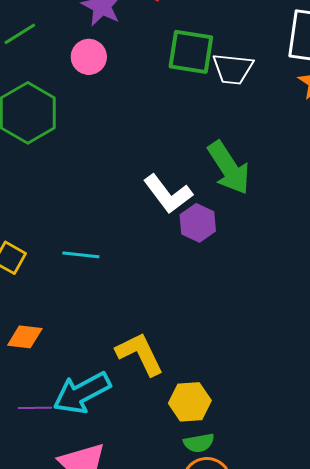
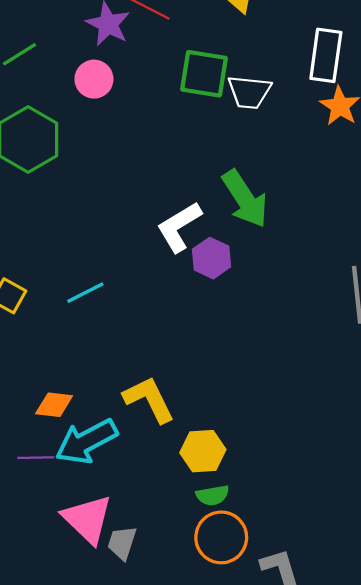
white L-shape: (168, 194) -> (179, 227), turned 96
cyan line: (81, 255) -> (85, 293), turned -33
orange diamond: (25, 337) -> (54, 405), moved

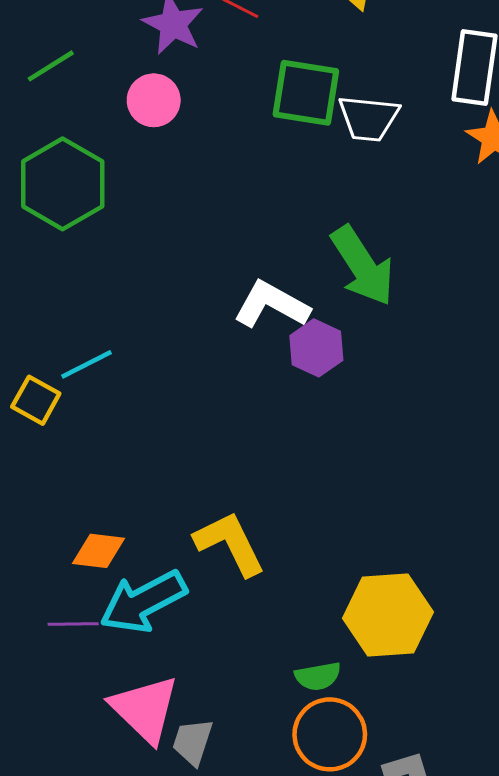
white L-shape: (179, 227) -> (272, 305), turned 60
cyan line: (85, 293) -> (87, 364), moved
yellow hexagon: (203, 451) -> (388, 615), moved, size x1.4

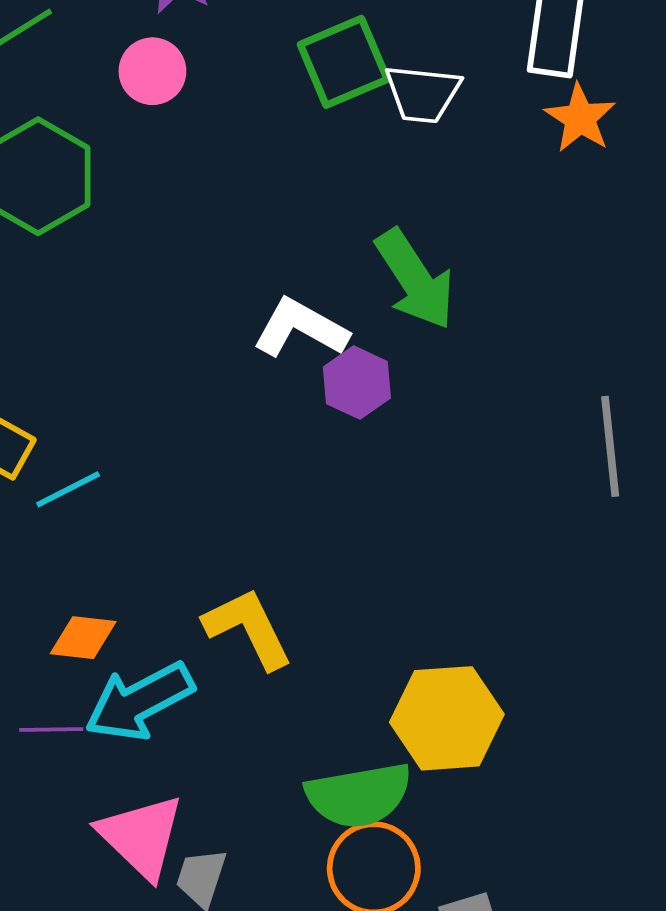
green square: (306, 93) -> (344, 62), turned -32
cyan line: (87, 364) -> (68, 489), moved
green semicircle: (318, 676) -> (359, 795), size x1.8

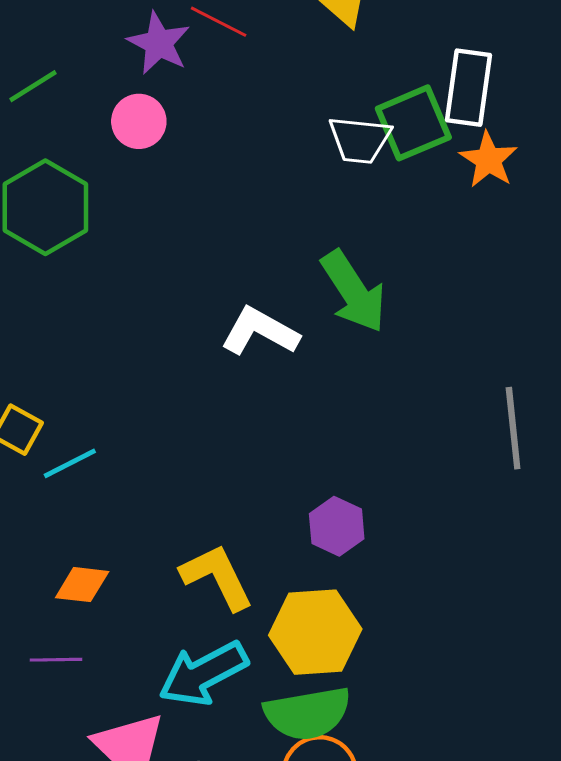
green square: (344, 62) -> (413, 123), moved
purple hexagon: (357, 383) -> (337, 526), moved
cyan arrow: (139, 701) -> (203, 674), moved
yellow hexagon: (447, 718) -> (315, 632), moved

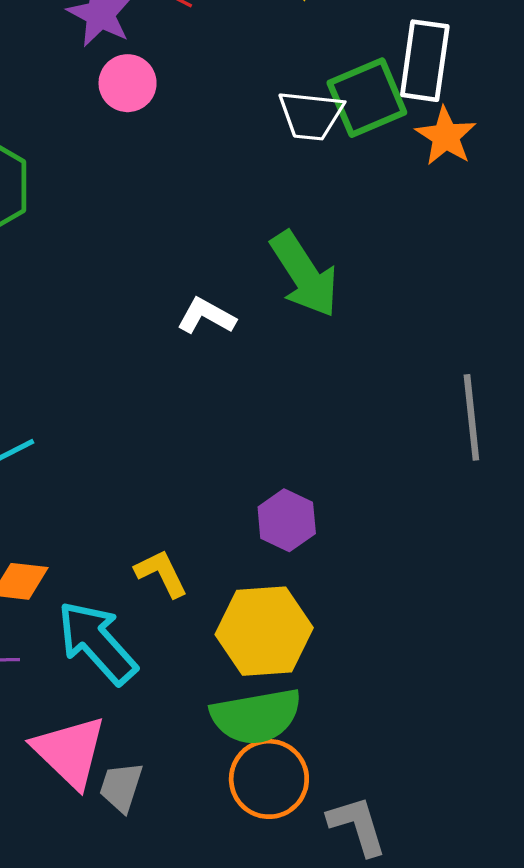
pink circle: (139, 121) -> (128, 83), moved
white L-shape: (260, 331) -> (206, 316), size x0.7
yellow L-shape: (217, 577) -> (161, 573), size x0.7
cyan arrow: (203, 674) -> (97, 642), moved, turned 76

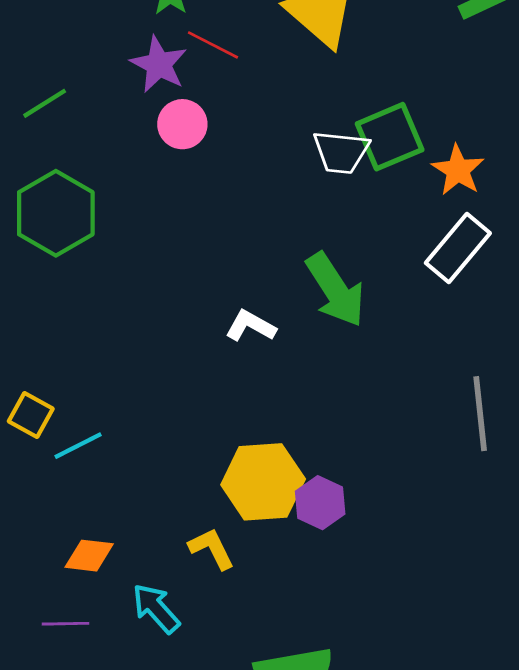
white rectangle: (425, 61) -> (458, 248), moved, turned 32
yellow hexagon: (264, 631) -> (263, 482), moved
cyan arrow: (97, 642) -> (156, 608), size x0.7

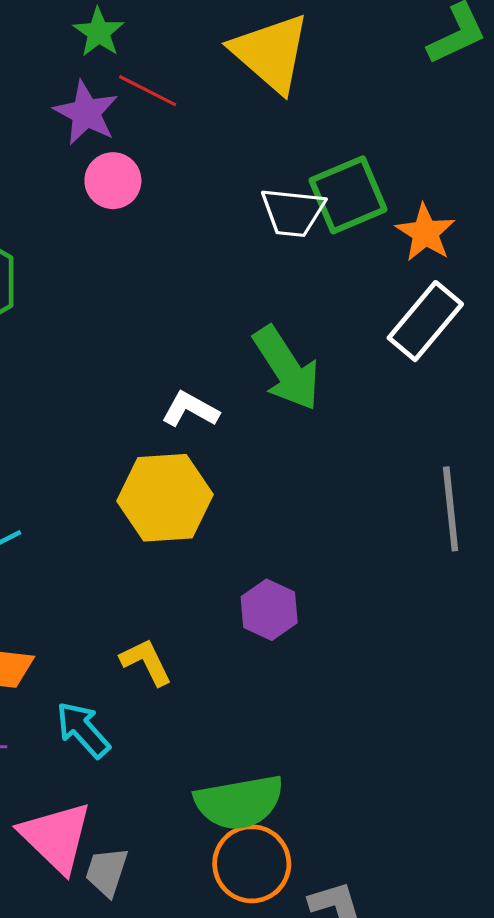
yellow hexagon: (263, 482) -> (165, 498), moved

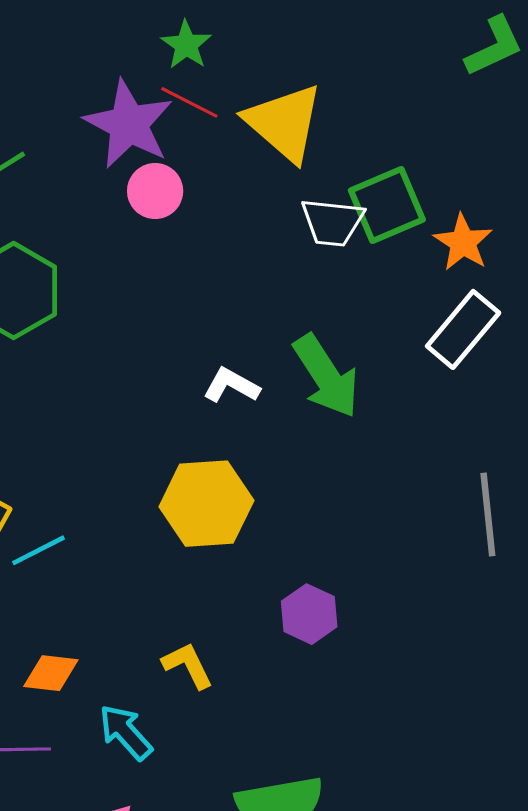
green star: (99, 32) -> (186, 45), moved
yellow triangle: (271, 53) -> (284, 123), moved
purple star: (86, 113) -> (129, 124), size x1.4
white L-shape: (190, 409) -> (231, 385), moved

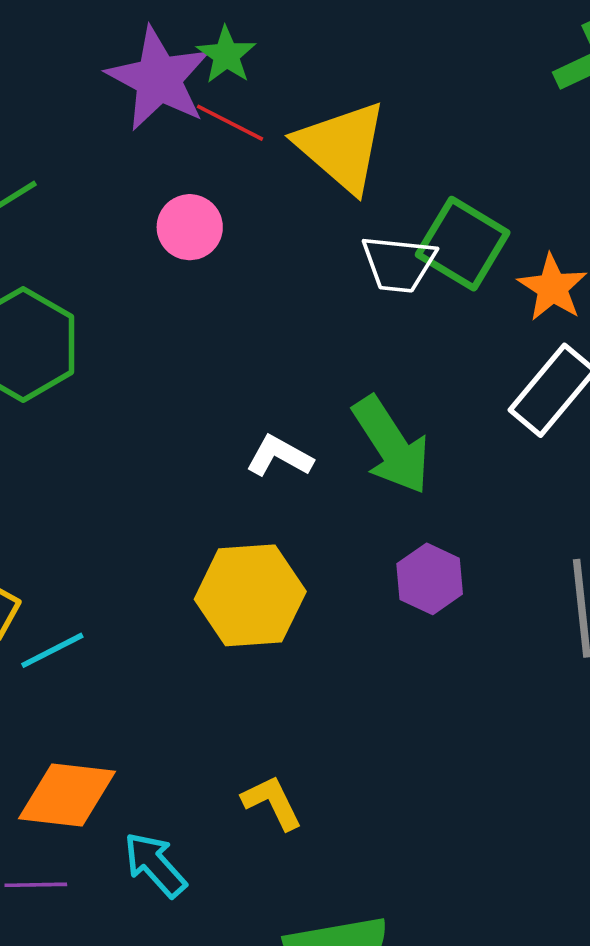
purple star: (129, 124) -> (159, 79), moved
green square: (387, 205) -> (463, 244), turned -36
purple hexagon: (309, 614) -> (430, 579), moved
yellow L-shape: (188, 665) -> (272, 802), moved
orange diamond: (51, 673) -> (67, 795), size x1.5

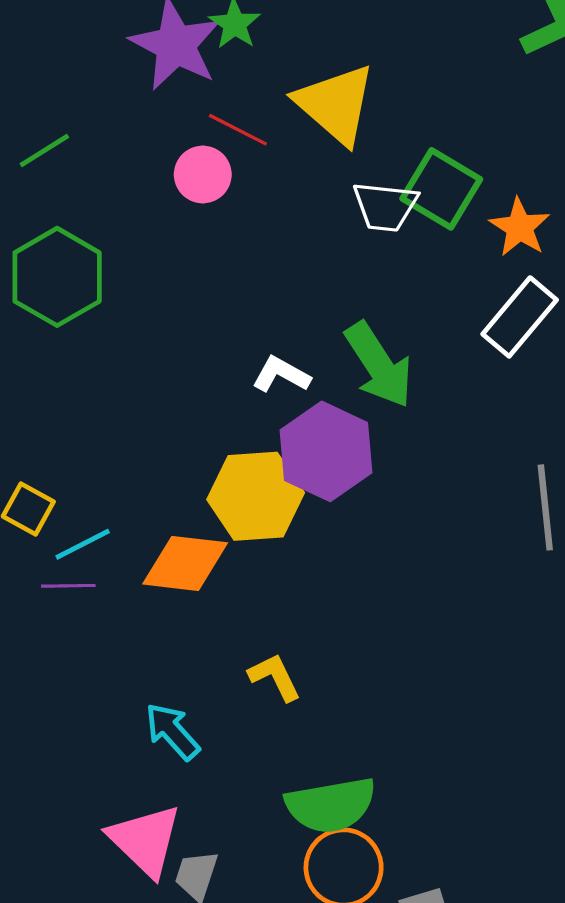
red line: (230, 123) -> (238, 130), moved
purple hexagon: (430, 579) -> (326, 451), moved, size x1.6
orange diamond: (67, 795) -> (185, 563), moved
purple line: (36, 885) -> (68, 586), moved

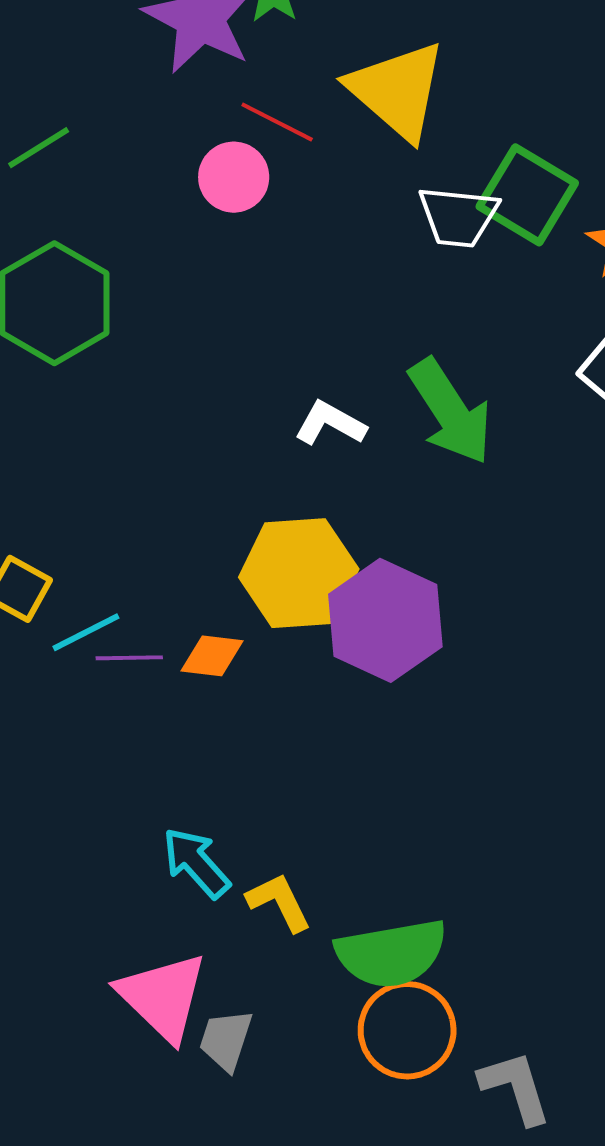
purple hexagon: (326, 451) -> (385, 620), moved
orange diamond: (185, 563) -> (212, 656), size x0.6
purple line: (68, 586) -> (129, 658), moved
yellow L-shape: (275, 677) -> (279, 902), moved

